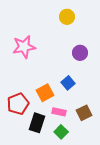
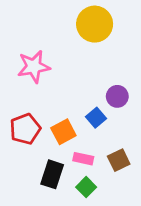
yellow circle: (67, 17) -> (95, 24), size x1.6
purple circle: (80, 53) -> (117, 96), moved
red pentagon: (18, 104) -> (25, 129), moved

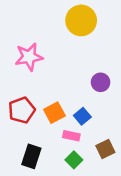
blue square: (96, 118) -> (82, 116), moved
brown square: (119, 160) -> (105, 149), moved
black rectangle: (52, 174) -> (31, 156), moved

